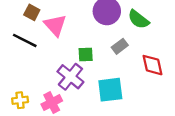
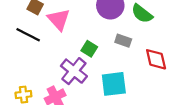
gray rectangle: (120, 46) -> (123, 41), turned 56
green square: (86, 54) -> (89, 49), turned 35

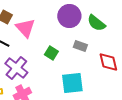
purple cross: (74, 71) -> (16, 68), moved

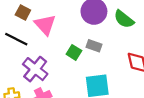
gray rectangle: (80, 46) -> (94, 46), moved

